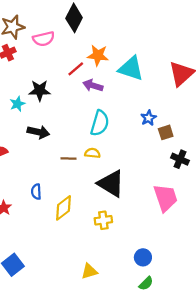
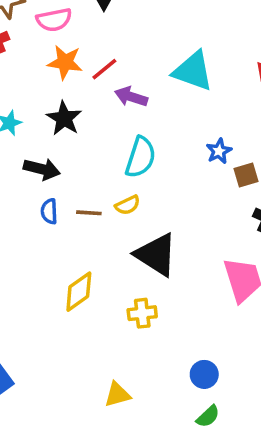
orange star: (98, 55) -> (65, 62), moved
black star: (40, 90) -> (64, 118), moved, turned 30
yellow semicircle: (92, 153) -> (128, 205), turned 147
blue semicircle: (36, 192) -> (49, 211), moved

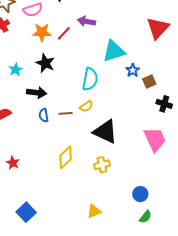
cyan triangle: (193, 71) -> (114, 51), moved, turned -30
purple arrow: (131, 97) -> (86, 21), moved

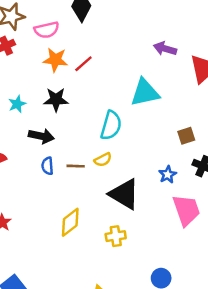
purple arrow: (86, 21) -> (165, 49), moved
black star: (45, 63) -> (56, 100), turned -30
blue star: (133, 70) -> (168, 175), moved

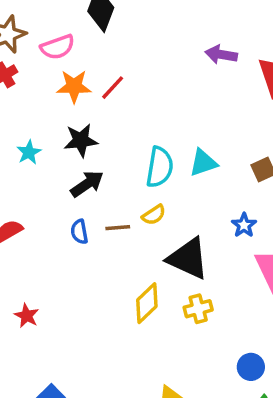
cyan triangle: (145, 93) -> (203, 163), moved, size x0.7
black arrow: (41, 136) -> (87, 184), moved, turned -40
yellow diamond: (70, 222) -> (147, 303), moved
yellow cross: (116, 236) -> (198, 309), moved

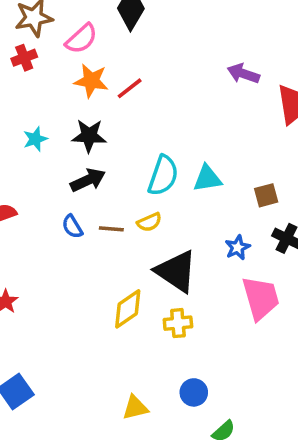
pink semicircle: (58, 47) -> (81, 39), turned -32
blue semicircle: (79, 232) -> (72, 227), turned -30
blue circle: (251, 367) -> (194, 392), moved

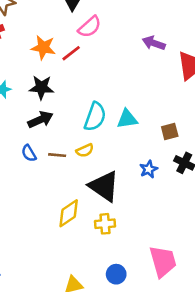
pink semicircle: (81, 39) -> (90, 27), moved
pink trapezoid: (261, 298) -> (163, 261), moved

